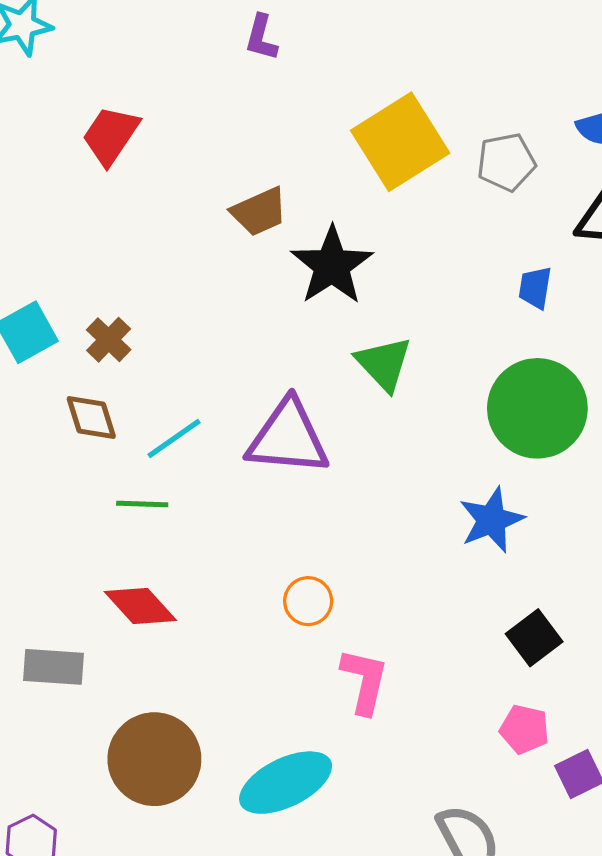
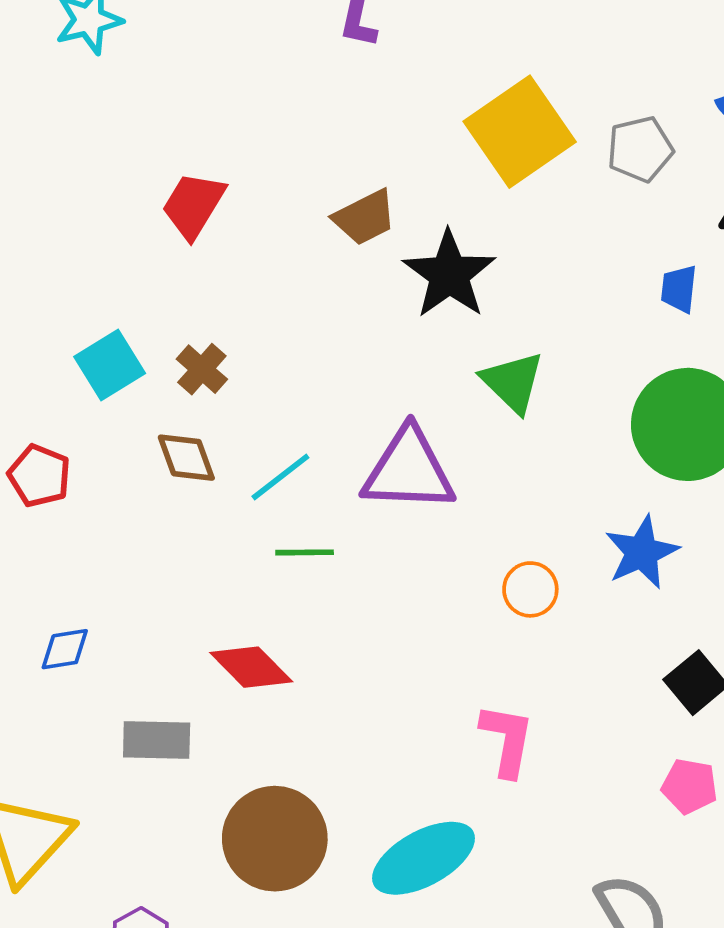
red trapezoid: (111, 135) -> (193, 205), moved
green line: (142, 504) -> (305, 552), moved
orange circle: (308, 601) -> (530, 589), moved

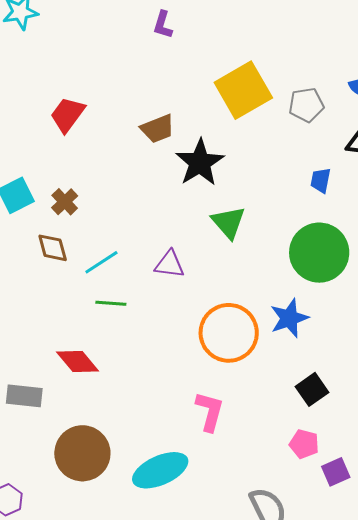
purple triangle: (409, 470) -> (170, 264), size x0.6
orange circle: (530, 589) -> (229, 333), size x2.0

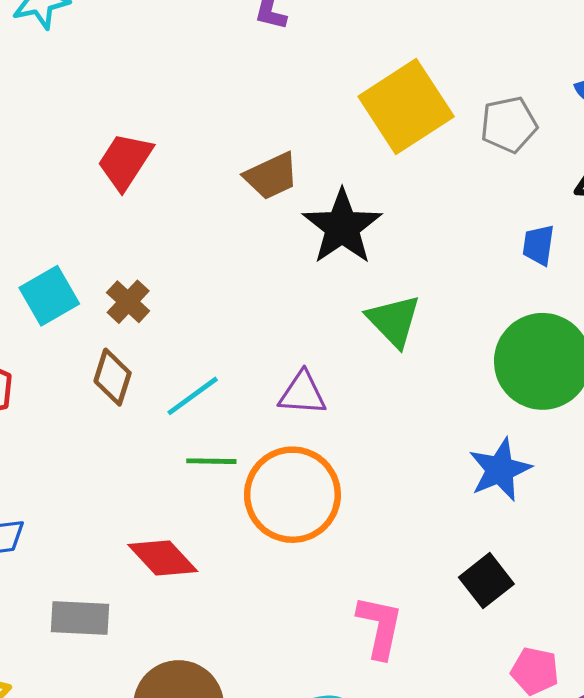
brown diamond: (53, 248) -> (113, 377), turned 36
orange circle: (229, 333) -> (292, 495), moved
black square: (312, 389) -> (486, 581), moved

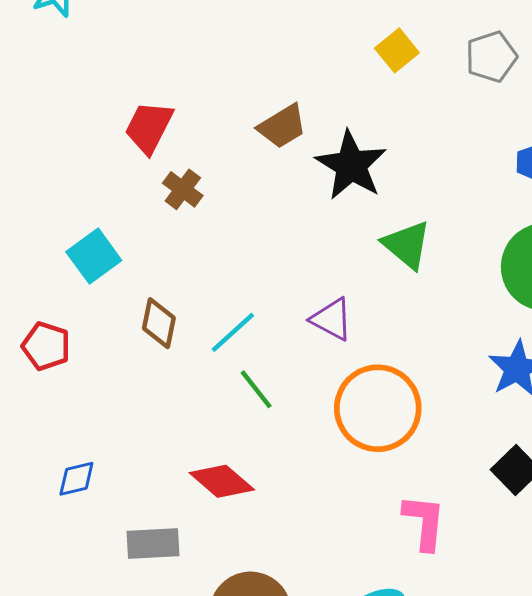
yellow square: (406, 106) -> (397, 50), size x0.5
brown cross: (128, 302) -> (183, 189), moved
purple triangle: (302, 393) -> (332, 319), turned 30
green line: (211, 461) -> (256, 389), turned 57
orange circle: (292, 495) -> (378, 408), moved

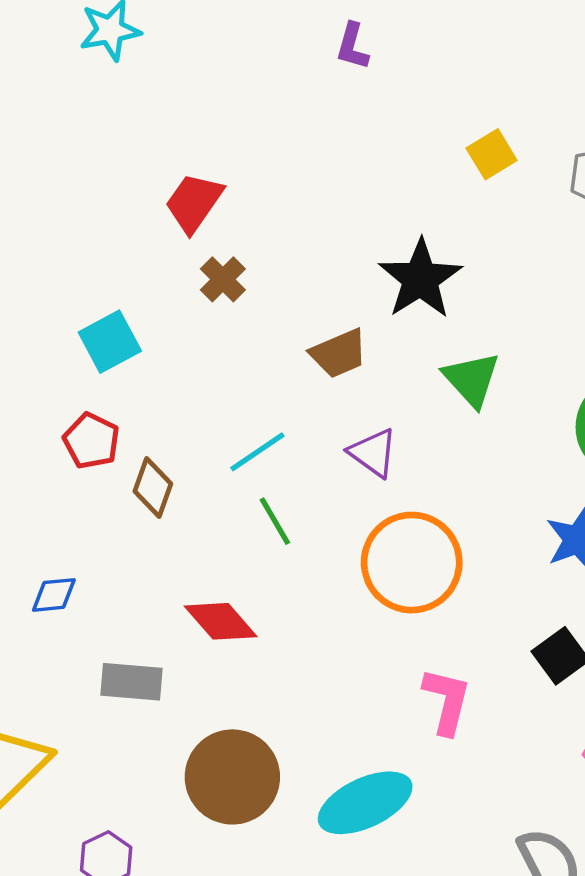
brown trapezoid: (282, 126) -> (339, 353), moved
brown diamond: (159, 323) -> (153, 487), moved
red pentagon: (46, 346) -> (91, 441), moved

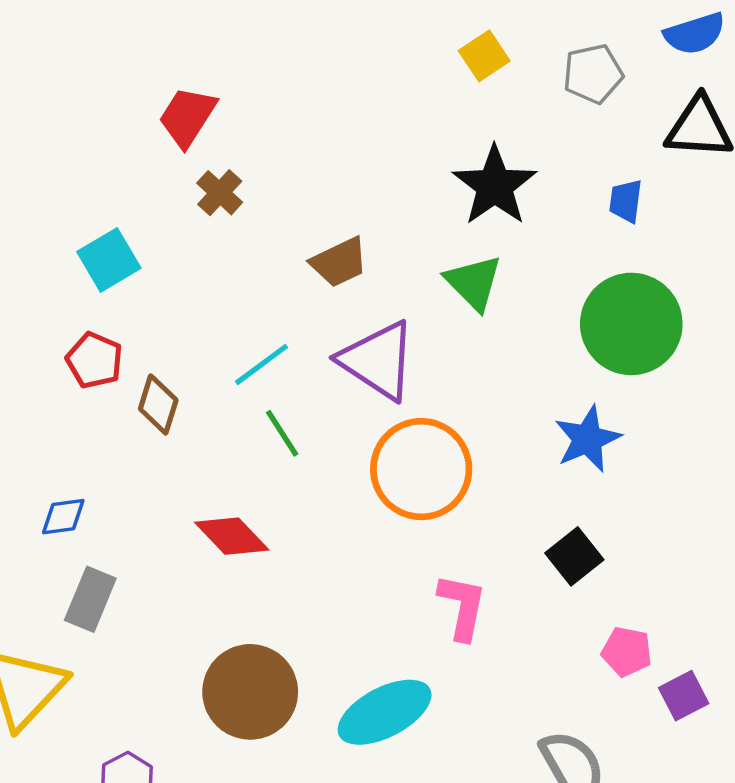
black star: (420, 279) -> (495, 186), moved
purple triangle: (373, 453) -> (378, 360), size x1.6
gray rectangle: (131, 682) -> (90, 599), moved, turned -70

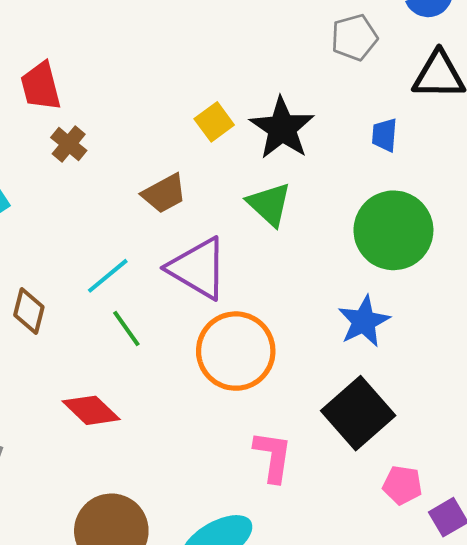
yellow square: (484, 56) -> (214, 122), moved
red trapezoid: (187, 117) -> (41, 86), turned -44
black square: (574, 556) -> (358, 413), size x1.6

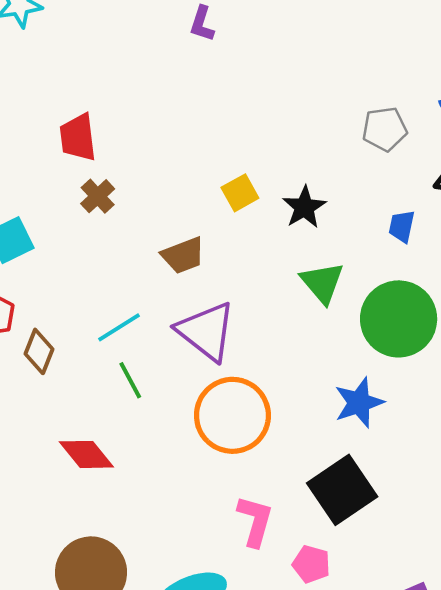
black star: (282, 128) -> (304, 207), size x0.7
green triangle: (269, 204) -> (322, 283), moved
pink pentagon: (402, 485) -> (311, 564), moved

